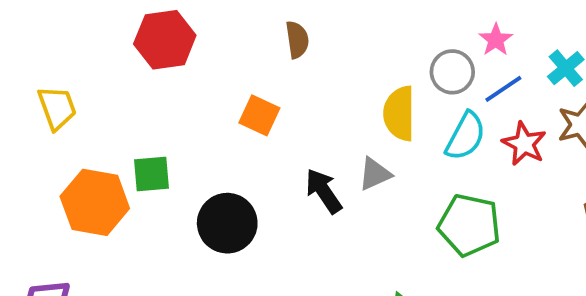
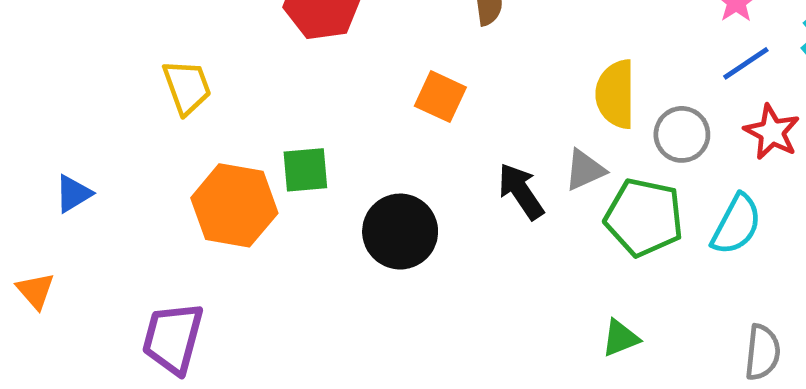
gray circle: (452, 72) -> (682, 134), moved
cyan semicircle: (466, 136) -> (736, 224), moved
green pentagon: (469, 225) -> (644, 217), moved

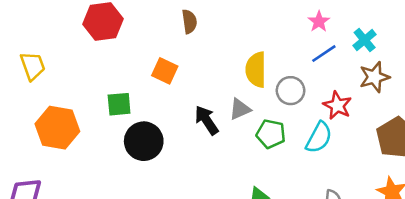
red star: (772, 132) -> (337, 105), moved
green square: (305, 170) -> (119, 104), moved
green pentagon: (644, 217) -> (271, 134), size x0.7

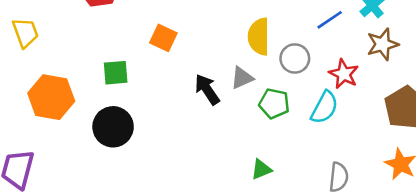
black circle: (144, 141) -> (113, 127), moved

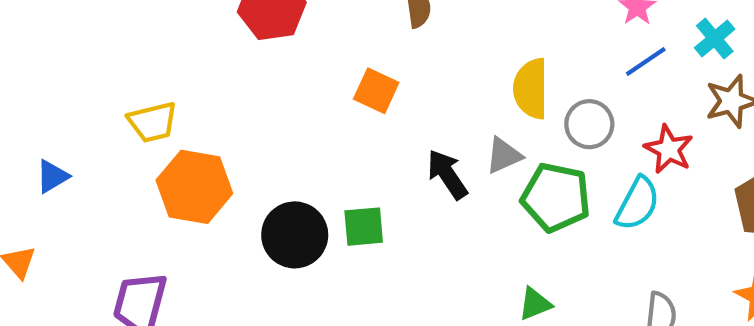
yellow trapezoid: (25, 33) -> (153, 122), moved, turned 96
green square: (116, 73) -> (364, 227), moved
green pentagon: (274, 104) -> (556, 197), size x1.4

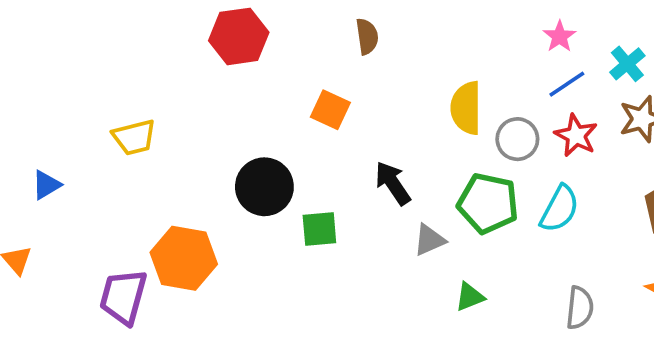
red star: (669, 149) -> (576, 135), moved
gray triangle: (504, 155) -> (429, 240), moved
orange hexagon: (194, 187) -> (184, 258), moved
black circle: (295, 235) -> (264, 187), moved

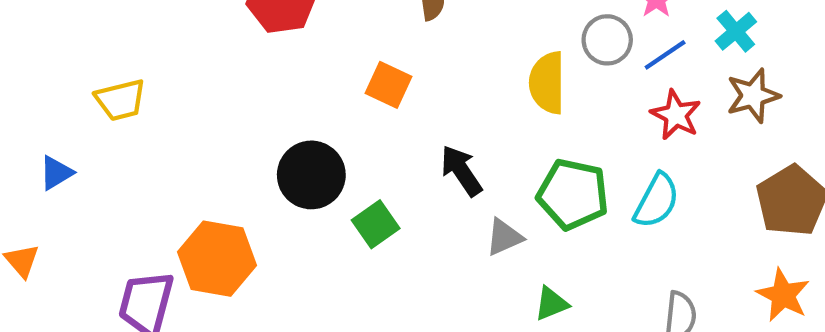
yellow trapezoid: (134, 137) -> (120, 100), moved
gray circle: (517, 139) -> (607, 40), moved
green square: (319, 229) -> (376, 224), turned -30

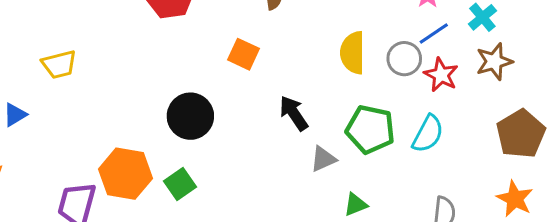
gray circle: (607, 40) -> (404, 59), moved
green square: (376, 224) -> (180, 184), moved

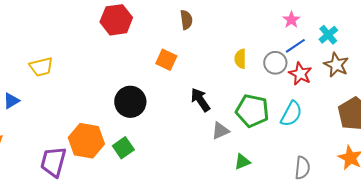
yellow semicircle: (353, 53) -> (240, 59), size x0.7
brown star: (494, 62) -> (336, 65), turned -30

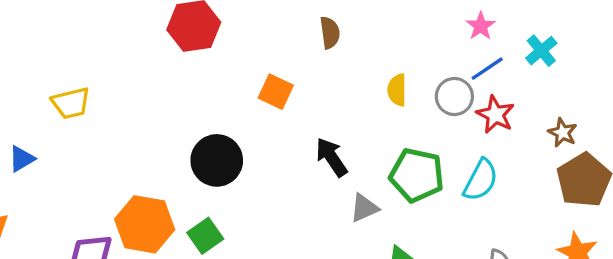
brown semicircle: (186, 20) -> (330, 33), moved
brown star: (336, 65) -> (563, 133), moved, size x0.7

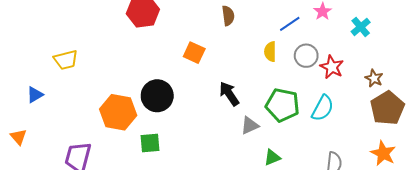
blue line: (487, 69) -> (290, 24), moved
orange hexagon: (145, 224) -> (118, 112), moved
green square: (205, 236) -> (150, 143), turned 30

